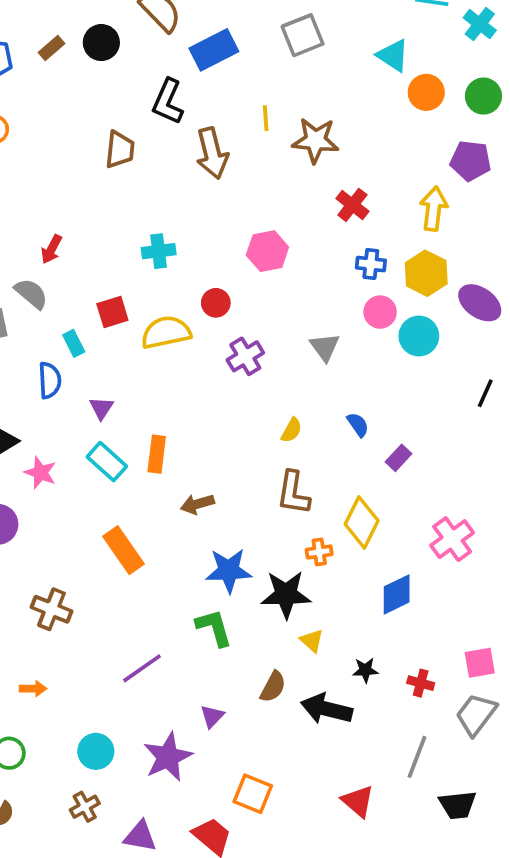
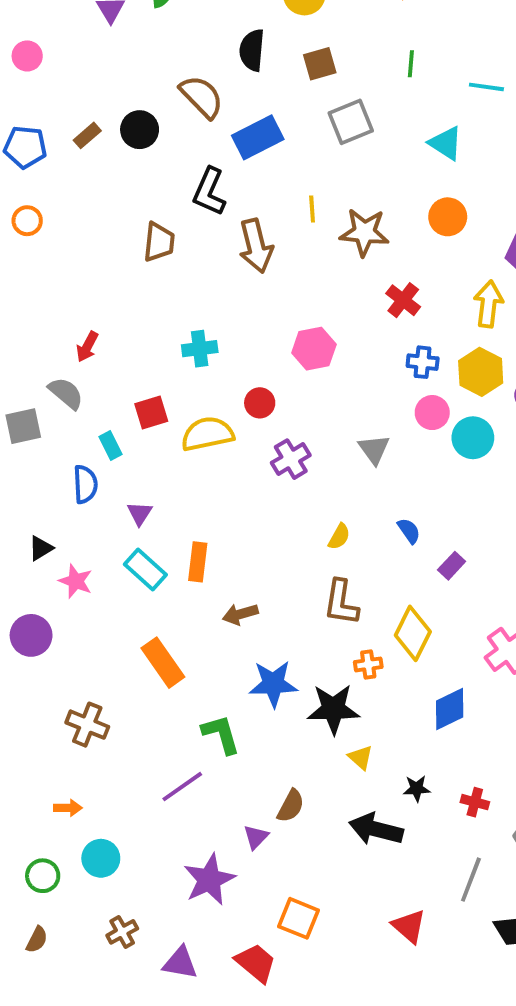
orange circle: (426, 92) -> (448, 217), moved
green L-shape: (214, 628) -> (221, 734), moved
brown semicircle: (273, 687) -> (291, 806), moved
cyan circle: (96, 751) -> (101, 858), moved

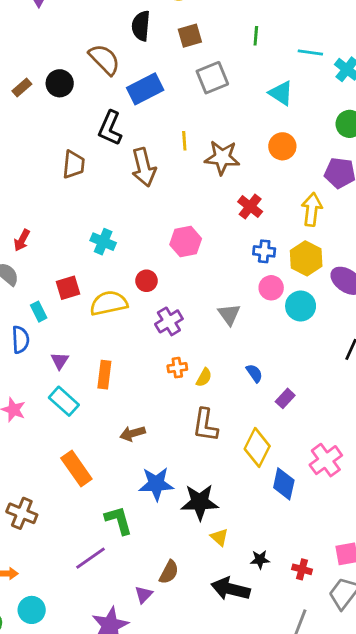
cyan cross: (200, 349) -> (103, 242), turned 30
orange rectangle: (198, 562) -> (104, 375), moved
orange cross: (368, 664) -> (177, 368), moved
blue diamond: (450, 709) -> (284, 484), moved, turned -52

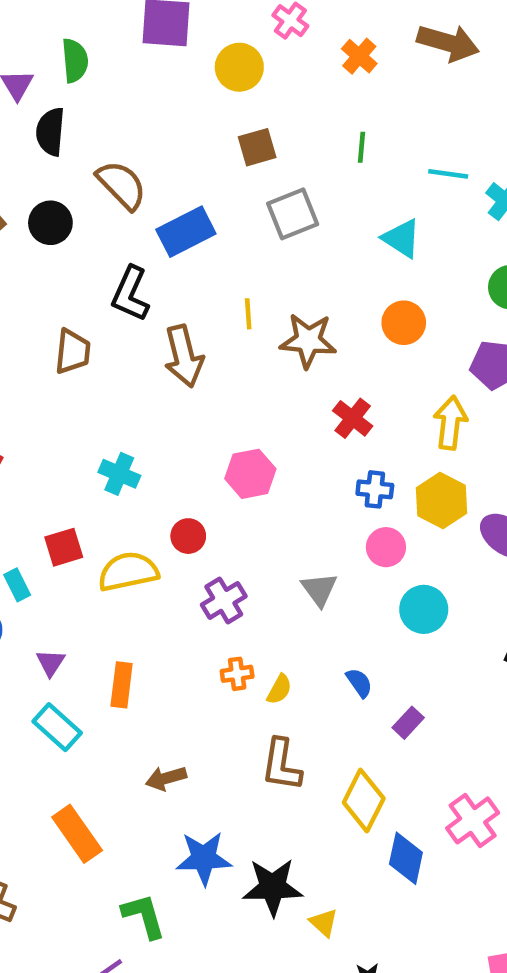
black semicircle: (141, 26) -> (50, 132), moved
cyan circle: (301, 306) -> (424, 609), moved
yellow triangle: (219, 537) -> (324, 923), moved

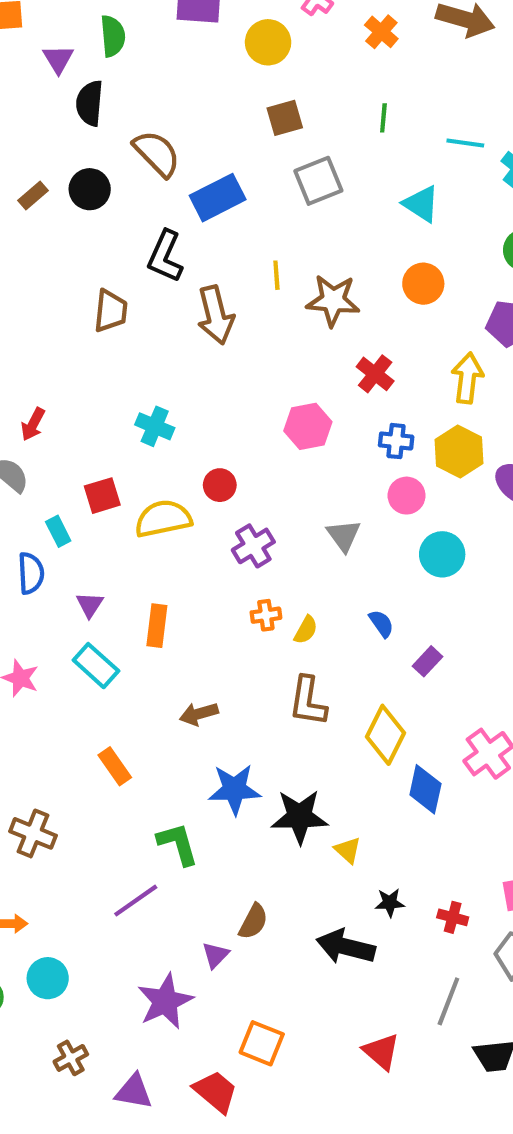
pink hexagon: (250, 474) -> (308, 426), moved
orange rectangle: (77, 834) -> (115, 766), size x0.7

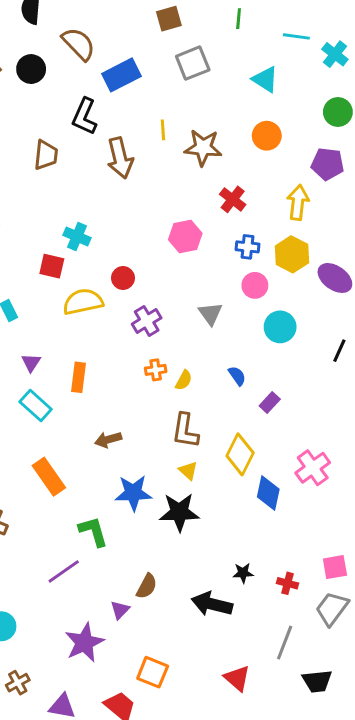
red square: (102, 496) -> (52, 266), moved, turned 30
orange rectangle: (115, 766) -> (49, 477), size x1.4
yellow triangle: (348, 850) -> (188, 471), moved

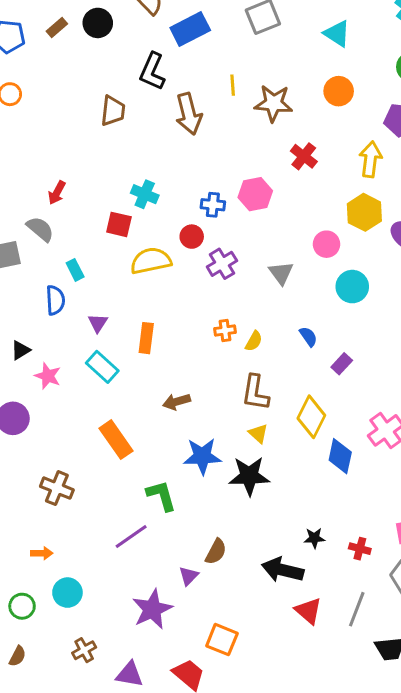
blue cross: (247, 247) -> (213, 205), moved
purple cross: (147, 321) -> (222, 264), moved
red triangle: (237, 678) -> (308, 611), moved

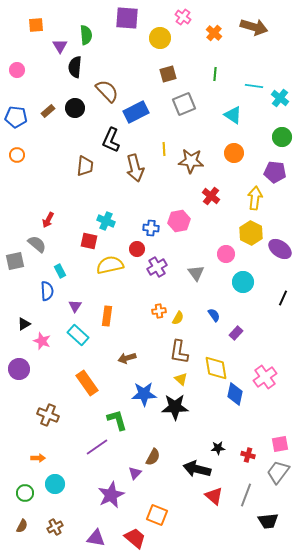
yellow diamond: (311, 417) -> (216, 368), turned -36
brown cross: (84, 650) -> (55, 527), moved

